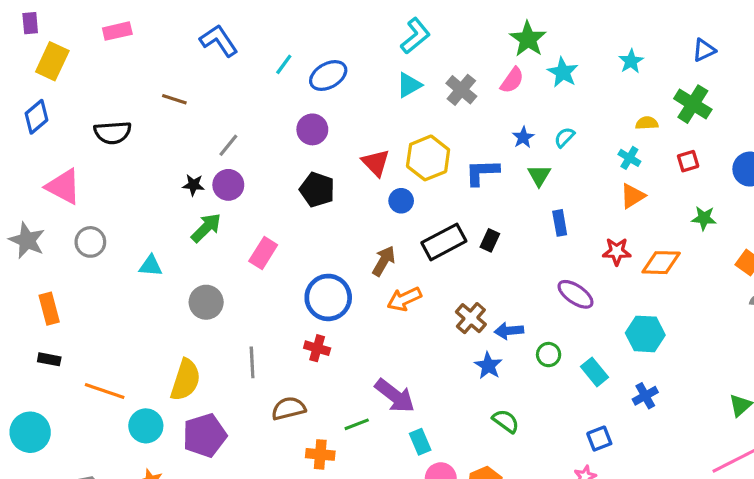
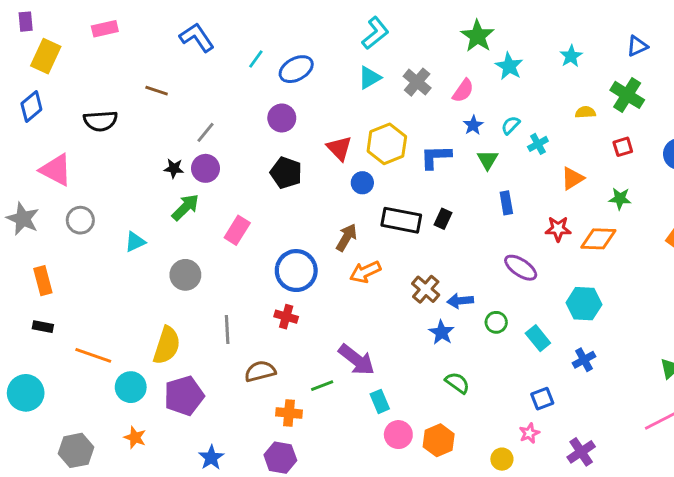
pink semicircle: (512, 80) -> (463, 91), moved
cyan cross: (629, 158) -> (538, 144), moved, turned 30
green star: (704, 218) -> (620, 199), moved
black rectangle: (444, 242) -> (401, 220), turned 39
cyan triangle: (151, 266) -> (135, 242), turned -30

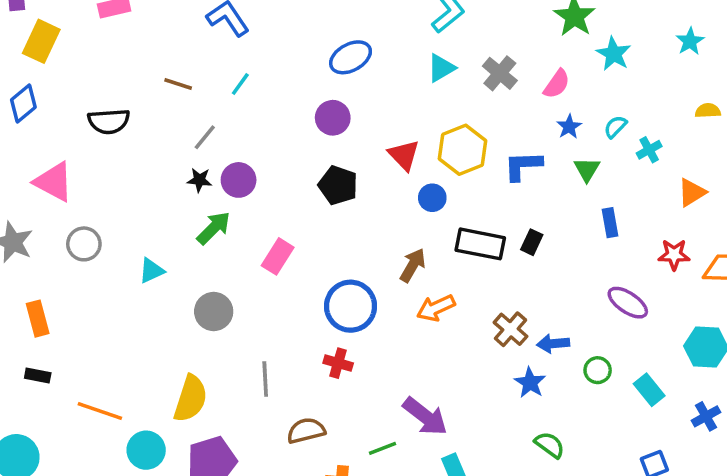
cyan line: (256, 59) -> (240, 84), moved
gray line: (206, 132) -> (205, 137), moved

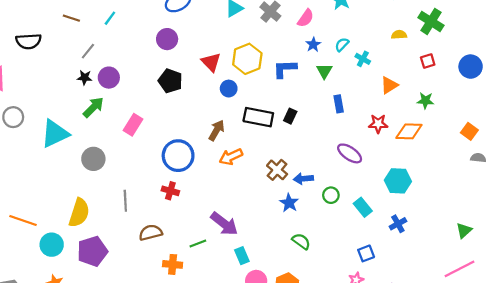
cyan cross: (649, 150) -> (363, 59), turned -32
cyan triangle: (151, 271) -> (55, 134), size x1.8

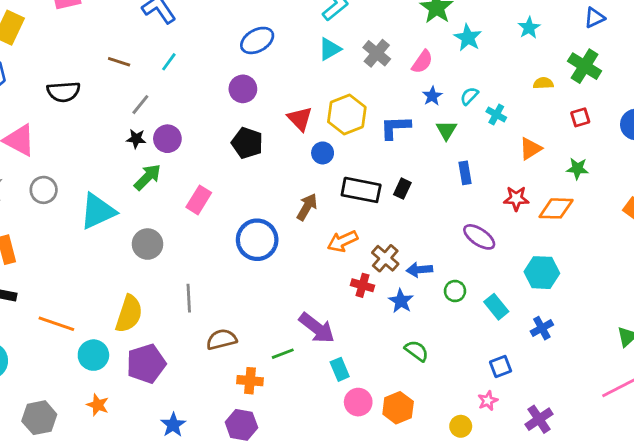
orange arrow: (231, 157) -> (343, 241), moved
red cross: (170, 191) -> (362, 285), moved

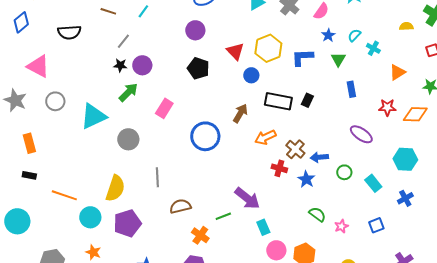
orange cross: (250, 381) -> (200, 235), turned 30
pink star: (488, 401) -> (341, 226), moved

